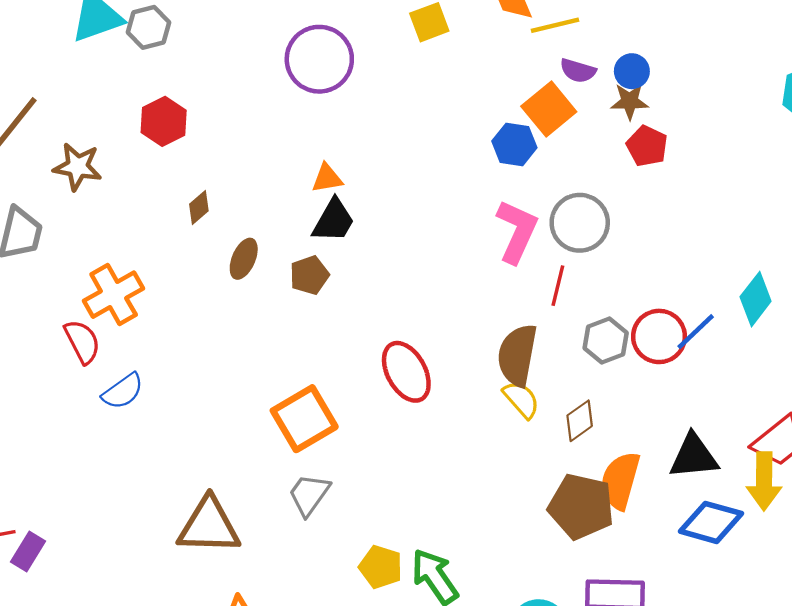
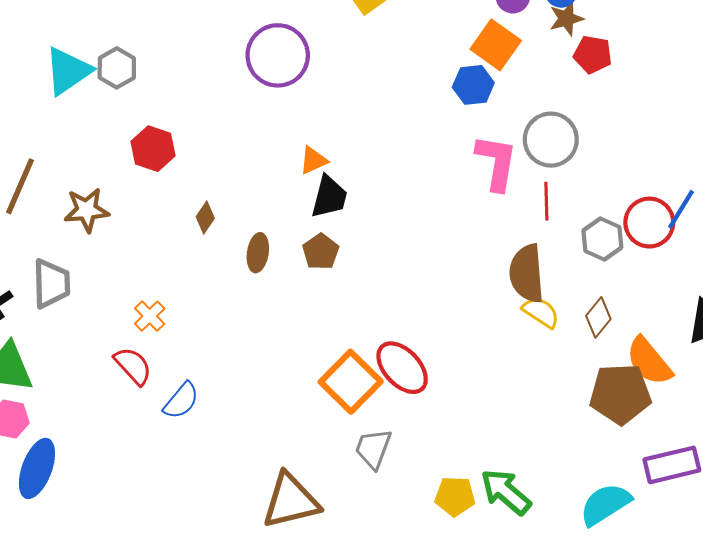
orange cross: (114, 295) -> (150, 316), size x0.6
red ellipse: (406, 372) -> (402, 368), moved
orange semicircle: (620, 481) -> (649, 361), turned -40

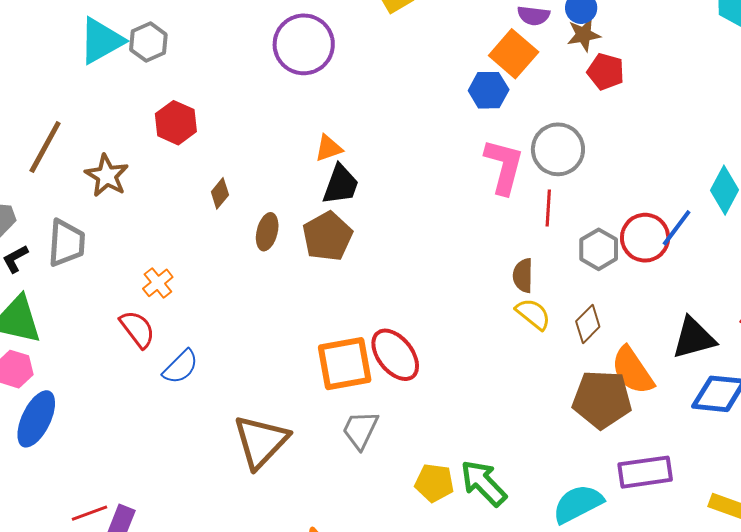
brown star: (87, 210) -> (107, 176), turned 30
brown pentagon: (321, 252) -> (327, 236), size x1.4
brown semicircle: (527, 273) -> (523, 276), size x0.6
orange square: (351, 382) -> (345, 364), turned 30
brown triangle: (291, 501) -> (261, 441), moved, turned -38

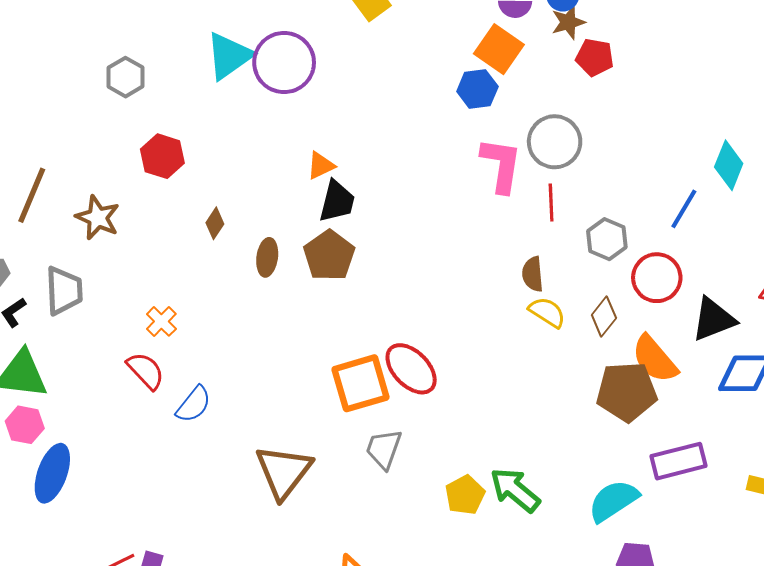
cyan triangle: (101, 41) -> (229, 56), moved
red circle: (645, 238) -> (657, 278), moved
yellow pentagon: (434, 483) -> (465, 495), turned -30

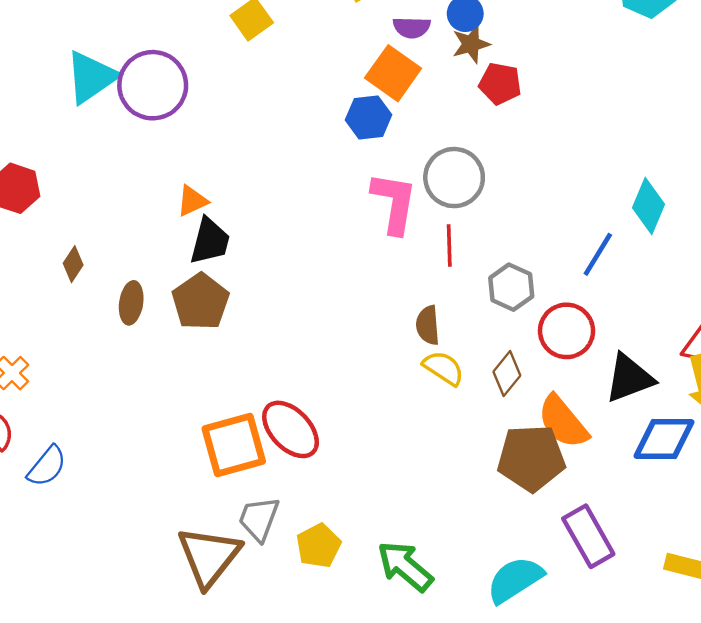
purple rectangle: (679, 461) -> (588, 536), turned 74
brown triangle: (284, 472) -> (209, 556), moved
yellow pentagon: (465, 495) -> (319, 546), moved

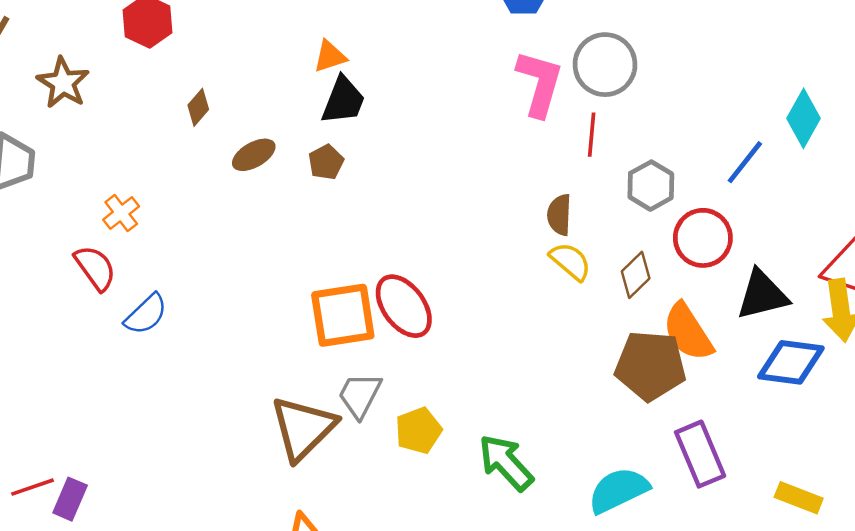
brown pentagon: (201, 302) -> (326, 162), size x0.6
brown ellipse: (131, 303) -> (254, 155), turned 45

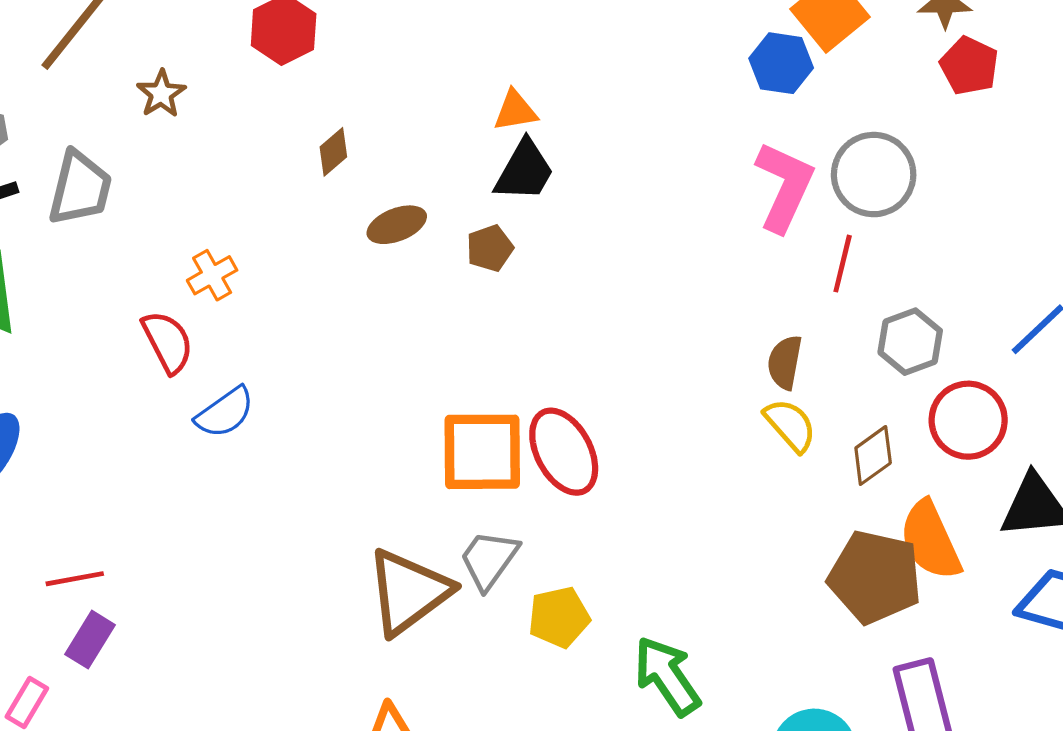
brown star: (63, 83) -> (161, 94), size x0.7
red line: (33, 487) -> (75, 579), moved

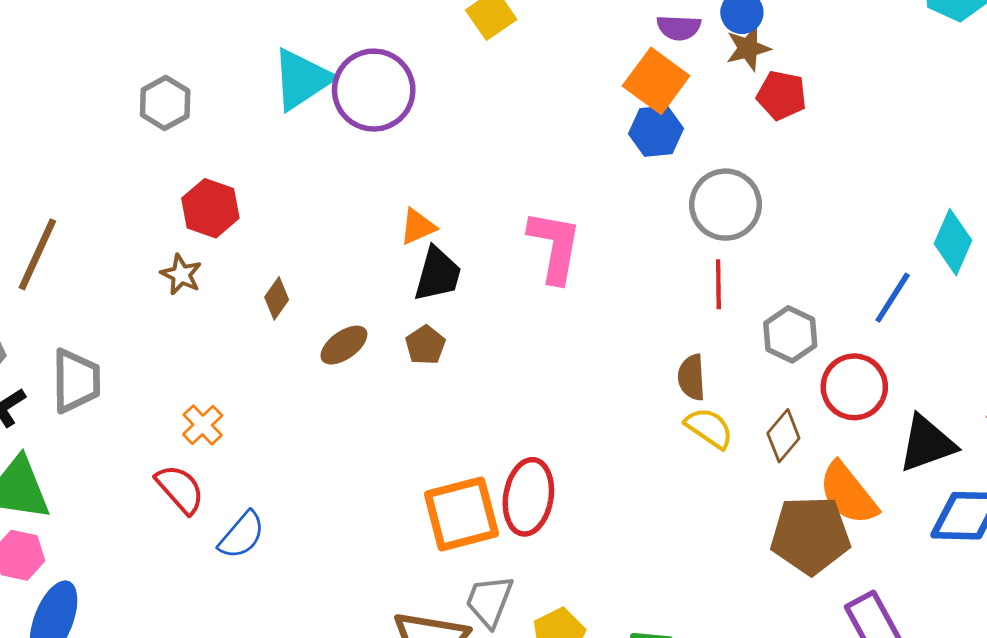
blue hexagon: (781, 63) -> (656, 131), moved
brown star: (161, 94) -> (181, 274), moved
pink L-shape: (784, 187) -> (555, 246), moved
red ellipse: (564, 452) -> (528, 497), turned 52

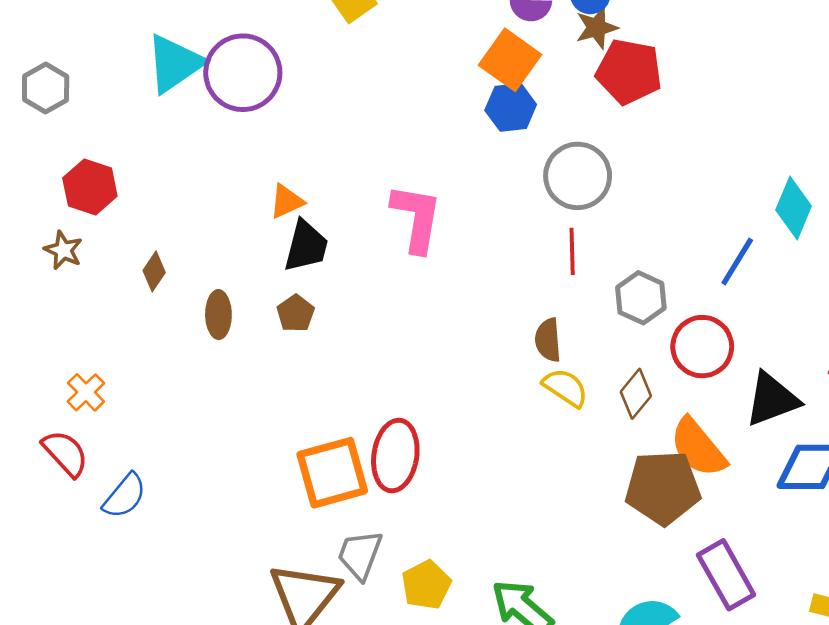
red pentagon: (781, 95) -> (629, 72), size x1.4
brown ellipse: (344, 345) -> (218, 315), turned -54

